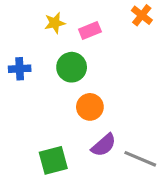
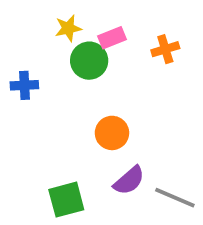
orange cross: (142, 15) -> (165, 49), moved, turned 35
green circle: (72, 67) -> (89, 61), moved

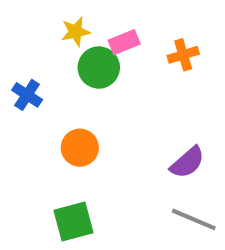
blue cross: (24, 85) -> (27, 95), turned 36
orange circle: (112, 133) -> (80, 148), moved
purple semicircle: (129, 181) -> (187, 162), moved

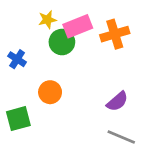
pink rectangle: (124, 42) -> (78, 26), size x1.5
orange cross: (183, 55) -> (115, 34), size x1.5
green square: (73, 221) -> (18, 119), moved

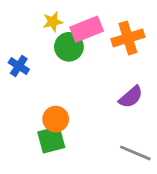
orange circle: (50, 92) -> (56, 119), moved
purple semicircle: (117, 101) -> (131, 97), moved
green square: (18, 119) -> (51, 140), moved

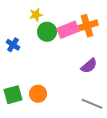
pink rectangle: (87, 29) -> (68, 30), moved
orange circle: (56, 119) -> (38, 94), moved
green square: (51, 140) -> (13, 95), moved

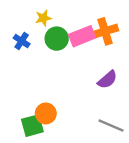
blue cross: (13, 45) -> (22, 41), moved
green square: (13, 95) -> (32, 126), moved

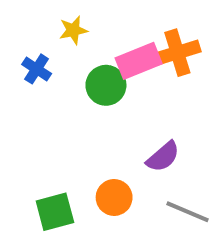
green circle: (57, 39) -> (106, 85), moved
purple semicircle: (107, 80) -> (163, 157), moved
orange circle: (46, 113) -> (114, 197), moved

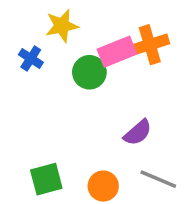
yellow star: (73, 30) -> (62, 26), size x1.4
orange circle: (114, 197) -> (103, 186), moved

